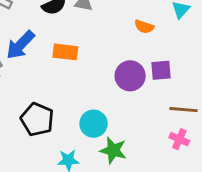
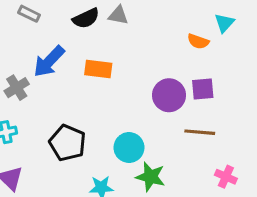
orange semicircle: (144, 27) -> (198, 41), moved
brown line: (184, 110) -> (200, 132), moved
pink cross: (179, 139) -> (226, 177), moved

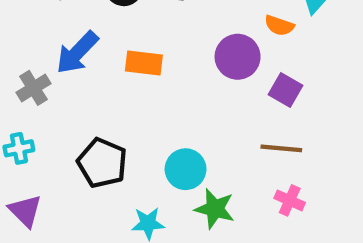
purple square: (203, 89) -> (285, 90), turned 35
purple circle: (169, 95) -> (238, 57), moved
pink cross: (226, 177) -> (290, 200), moved

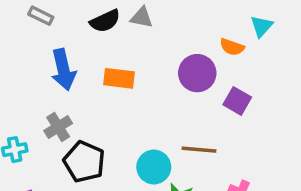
blue arrow: (77, 53) -> (63, 70), turned -57
gray cross: (33, 88) -> (58, 127), moved
brown line: (281, 148) -> (199, 150), moved

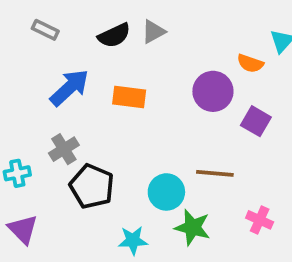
gray triangle: (142, 17) -> (153, 32), turned -40
blue arrow: (63, 70) -> (69, 88), turned -120

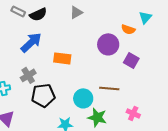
black semicircle: (114, 35) -> (38, 14), moved
orange rectangle: (129, 97) -> (62, 58), moved
black pentagon: (92, 186) -> (43, 95), turned -30

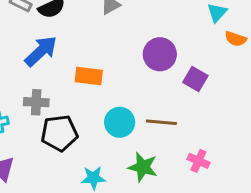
orange semicircle: (128, 29) -> (236, 39), moved
gray cross: (28, 75) -> (36, 102), turned 35
cyan circle: (83, 98) -> (120, 122), moved

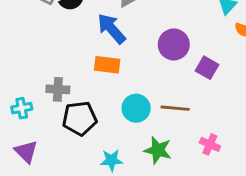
blue arrow: (41, 51) -> (111, 29), moved, turned -88

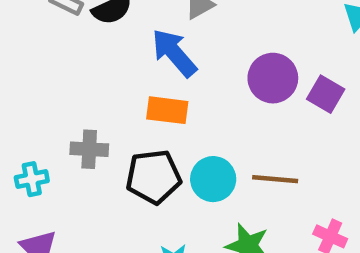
purple square: (207, 68) -> (326, 94), moved
black pentagon: (80, 118) -> (153, 177), moved

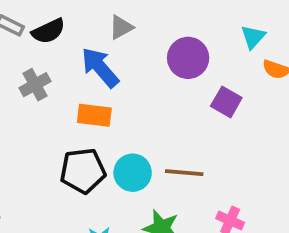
purple circle: (273, 78) -> (188, 58), moved
gray cross: (89, 149) -> (35, 85), moved, turned -32

